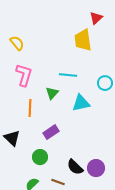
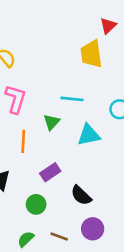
black semicircle: (75, 167) -> (81, 195), moved
purple circle: (96, 168) -> (93, 229), moved

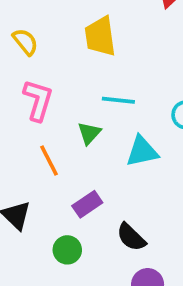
yellow trapezoid: (91, 54) -> (100, 36), moved
orange line: (23, 141) -> (49, 160), turned -30

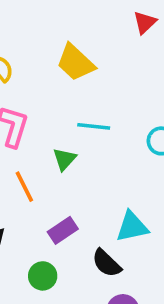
yellow trapezoid: (100, 36) -> (75, 63), turned -39
cyan triangle: (142, 151) -> (132, 227), moved

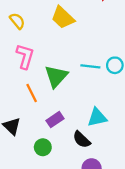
cyan line: (94, 126) -> (90, 66), moved
green triangle: (65, 159) -> (56, 76), size x1.6

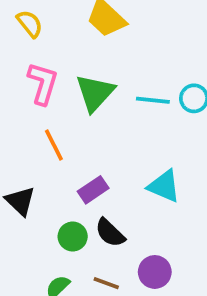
green triangle: (56, 76) -> (95, 93), moved
cyan triangle: (97, 117) -> (164, 186), turned 35
black semicircle: (82, 140) -> (110, 233), moved

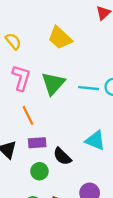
purple rectangle: (93, 190) -> (37, 143), moved, turned 30
black semicircle: (110, 233) -> (62, 156), moved

